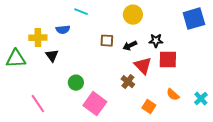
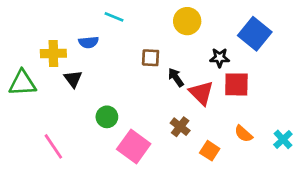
blue square: (194, 19) -> (255, 34), moved, turned -35
black arrow: (130, 46) -> (176, 77), moved, turned 80
brown cross: (128, 82) -> (180, 127), moved

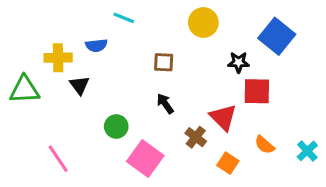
black arrow: (176, 77) -> (165, 104), moved
red triangle: (201, 93) -> (223, 117), moved

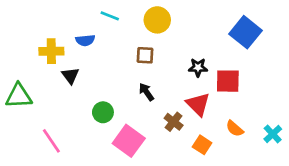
yellow circle: (203, 22) -> (157, 20), moved
black star: (239, 62) -> (198, 67), moved
green triangle: (24, 90) -> (19, 96), moved

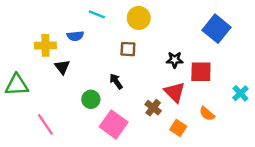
black arrow: (146, 92) -> (116, 81), moved
cyan cross: (273, 134) -> (240, 93), moved

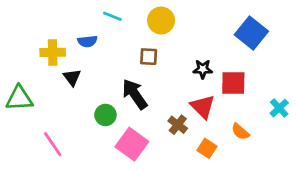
black arrow: (116, 81) -> (135, 94), size x1.6

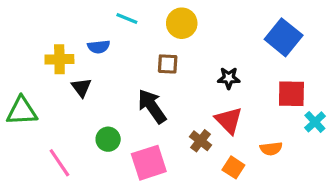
red square: (233, 83) -> (291, 94), moved
green circle: (105, 115) -> (108, 139), moved
orange semicircle: (240, 132) -> (271, 149), turned -48
pink square: (132, 144) -> (149, 163), turned 36

